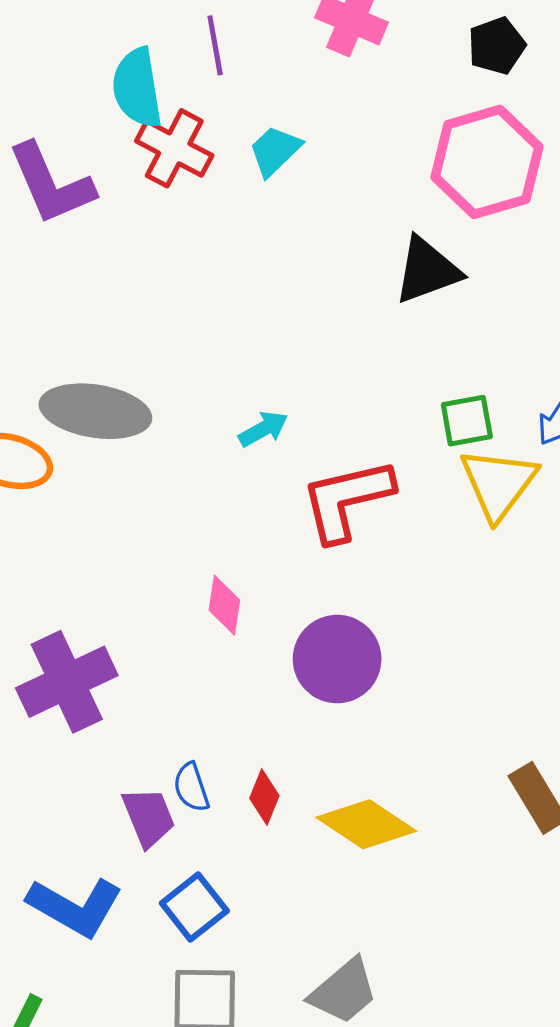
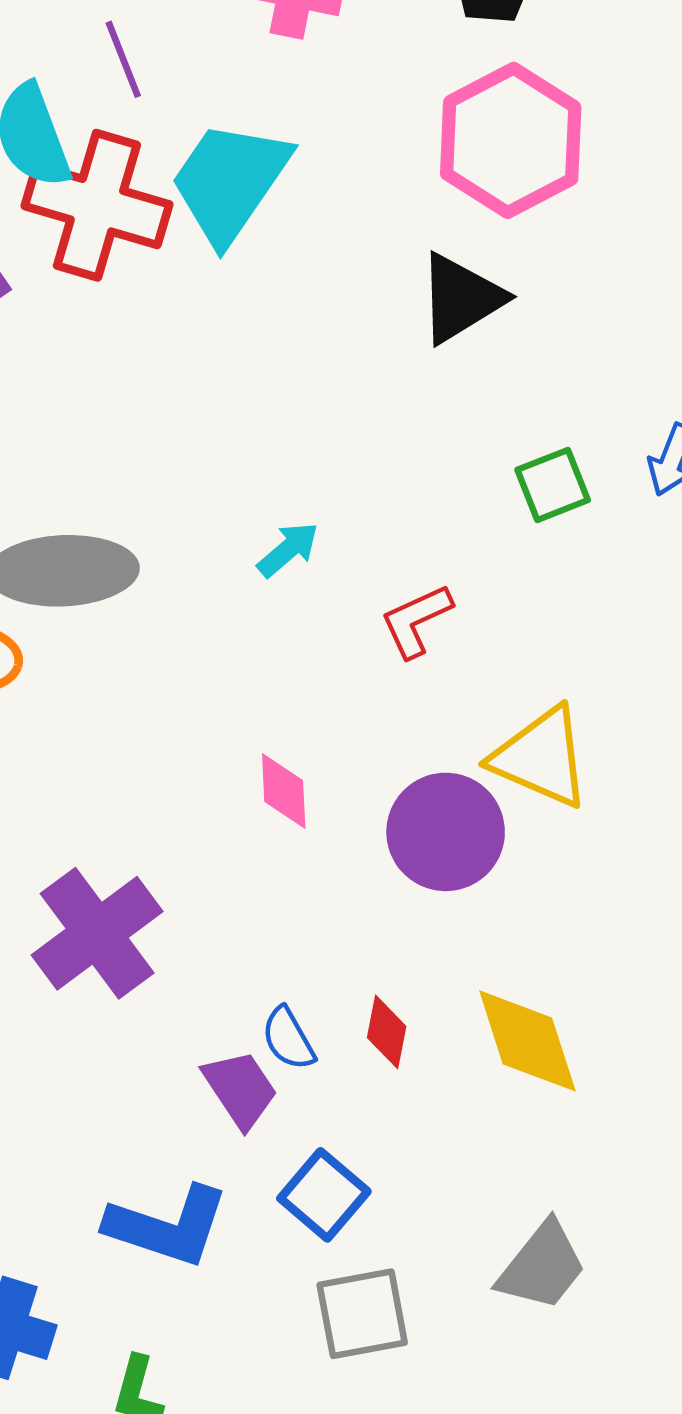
red cross: (174, 148) -> (97, 205), size x1.4
cyan trapezoid: (275, 151) -> (230, 182), size x1.8
yellow triangle: (498, 484) -> (541, 757), moved, turned -32
red L-shape: (347, 500) -> (416, 621), size x0.6
yellow diamond: (366, 824) -> (527, 1041), turned 50

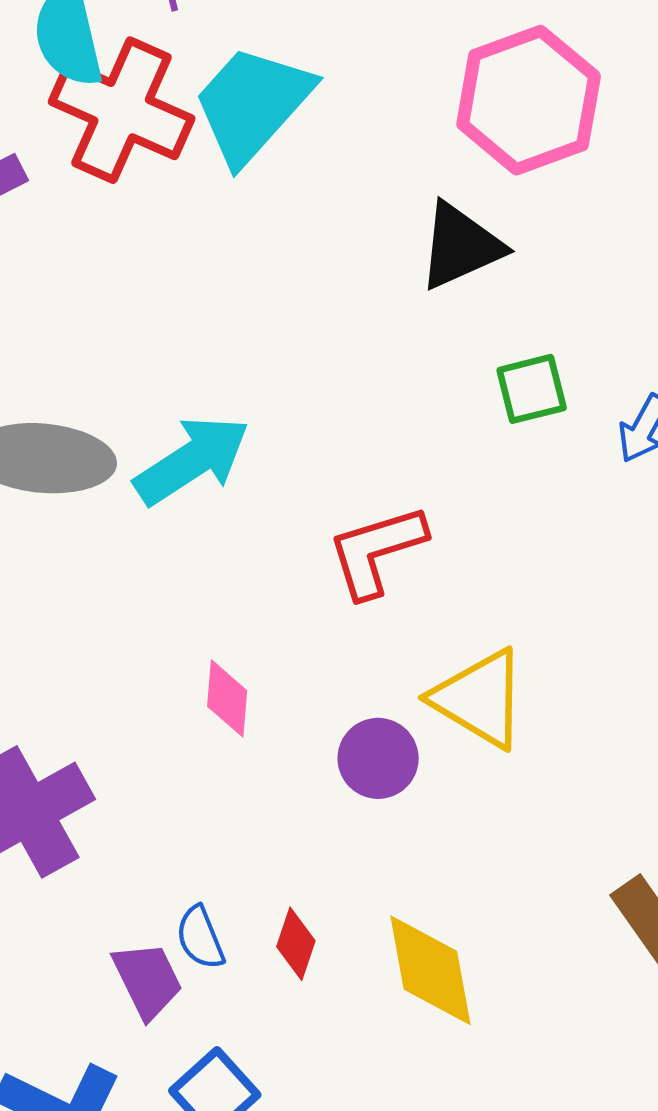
green square: (553, 485) -> (532, 389), moved
cyan arrow: (288, 550) -> (192, 460), moved, size x1.8
red L-shape: (416, 621) -> (377, 551), size x1.4
purple circle: (446, 832) -> (378, 758), size x0.7

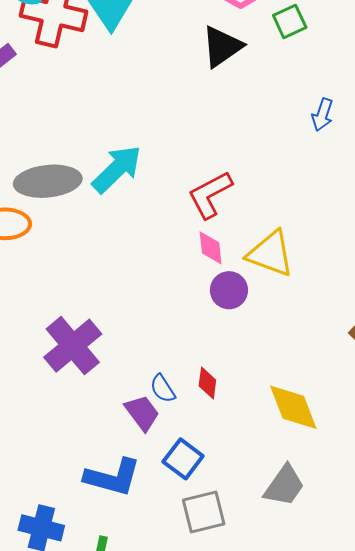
green square: (532, 389) -> (290, 21), moved
pink diamond: (227, 698) -> (211, 248), moved
yellow diamond: (430, 970) -> (293, 407), moved

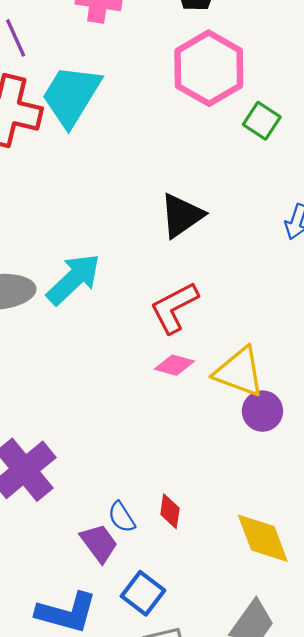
green square: (290, 21) -> (262, 121), turned -32
black triangle: (222, 47) -> (182, 215), moved
pink diamond: (211, 248) -> (174, 365), turned -69
purple circle: (229, 290) -> (262, 411), moved

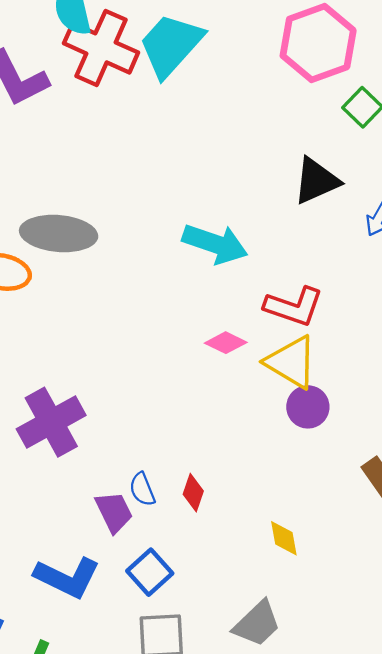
black triangle: (182, 215) -> (316, 181), moved
cyan arrow: (74, 279) -> (215, 244), moved, turned 52
red L-shape: (174, 308) -> (294, 307), moved, turned -144
yellow diamond: (263, 538) -> (284, 538), size x0.6

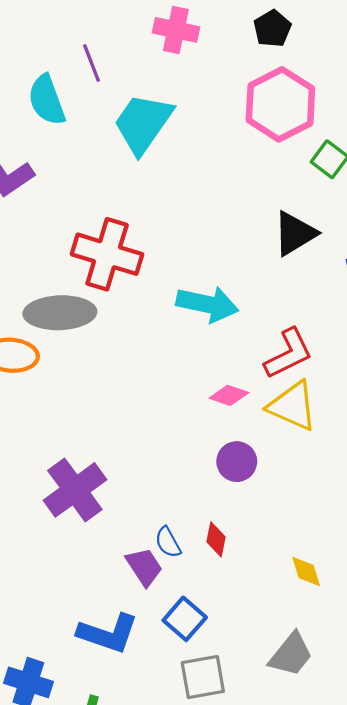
red cross: (101, 48) -> (107, 254), moved
red L-shape: (294, 307) -> (288, 354), turned -38
purple circle: (308, 407) -> (237, 462), moved

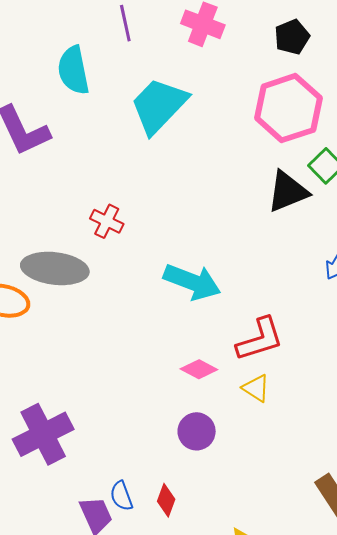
purple line: (91, 63) -> (125, 23), moved
black triangle: (295, 233) -> (288, 191), moved
red cross: (107, 254) -> (107, 221), size x0.5
yellow triangle: (293, 406) -> (256, 388), size x0.6

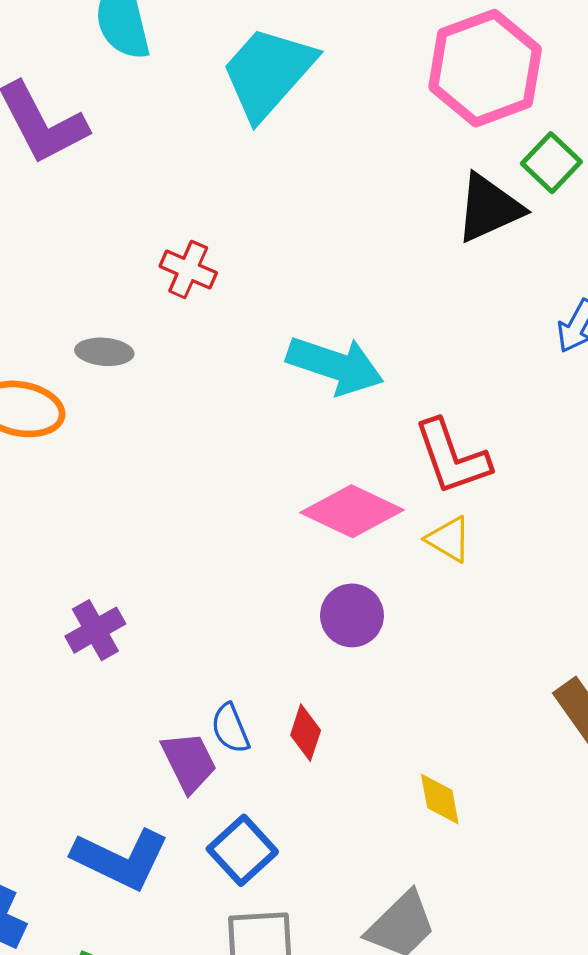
gray ellipse: (55, 268) -> (104, 352), size x0.5
red L-shape: (260, 339) -> (452, 457), turned 90
pink diamond: (199, 369) -> (352, 511), size x1.6
purple cross: (43, 434) -> (95, 630), size x0.6

